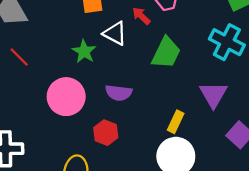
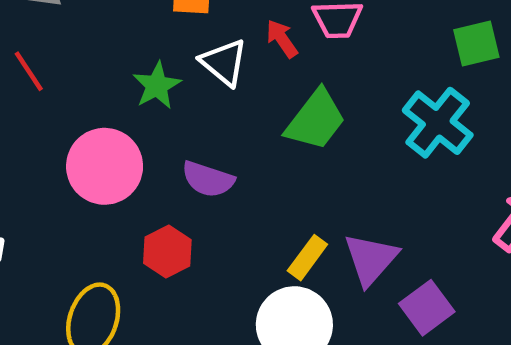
purple triangle: (213, 95) -> (371, 259), moved

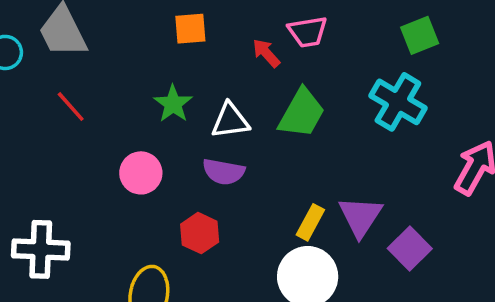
white triangle: (224, 62) -> (230, 121), moved, turned -39
pink circle: (105, 166) -> (141, 173), size x0.7

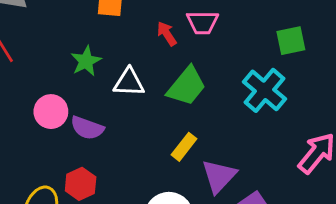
purple semicircle: (224, 172) -> (87, 128), moved
yellow rectangle: (310, 222) -> (184, 147), moved
red hexagon: (200, 233) -> (81, 184), moved

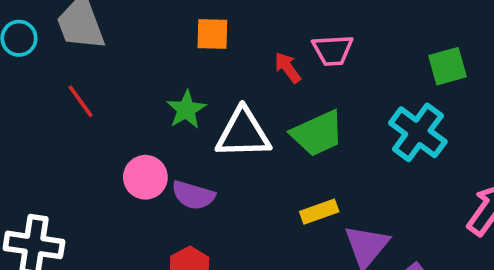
white triangle: (129, 82) -> (243, 133), size x1.4
green trapezoid: (187, 86) -> (318, 133), turned 30
yellow rectangle: (184, 147) -> (319, 212), turned 36

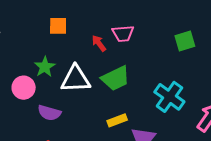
cyan cross: (418, 132) -> (169, 97), moved
pink circle: (145, 177) -> (24, 88), moved

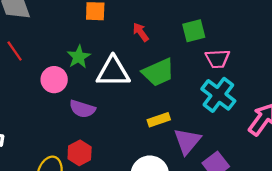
pink trapezoid: (123, 33) -> (218, 59), moved
green square: (185, 41) -> (194, 31), moved

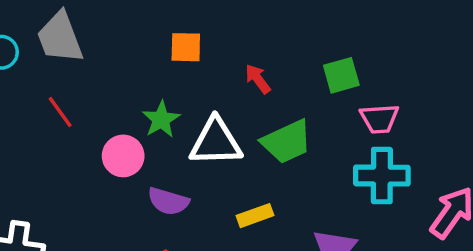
cyan cross: (218, 95) -> (382, 176), turned -36
yellow rectangle: (159, 120) -> (255, 216), moved

